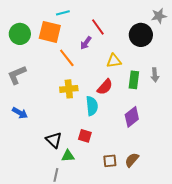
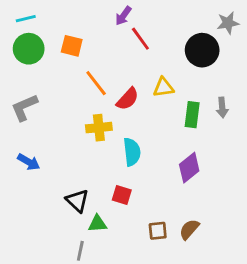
cyan line: (63, 13) -> (26, 19), moved
orange square: (50, 32) -> (72, 46), size x0.7
purple arrow: (86, 43) -> (123, 16), moved
red semicircle: (105, 87) -> (128, 99), moved

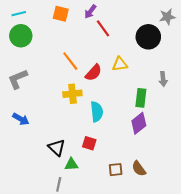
orange square: (72, 46) -> (61, 14), moved
green rectangle: (192, 115) -> (141, 98), moved
brown semicircle: (189, 229) -> (139, 169), turned -77

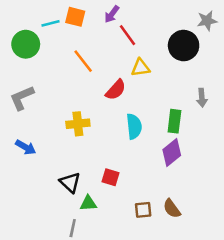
cyan line: (19, 14) -> (50, 23), moved
orange line: (70, 61) -> (83, 61), moved
yellow triangle: (120, 64) -> (141, 68), moved
yellow cross: (72, 94) -> (78, 124), moved
cyan semicircle: (97, 112) -> (134, 126), moved

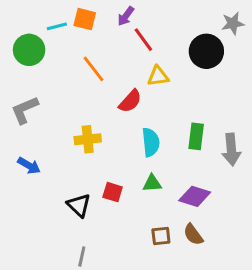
gray arrow: (202, 98) -> (231, 150), moved, size x1.5
purple diamond: (172, 152) -> (195, 196), moved, turned 56
red square: (110, 177) -> (113, 192), moved
green triangle: (88, 203) -> (152, 183), moved

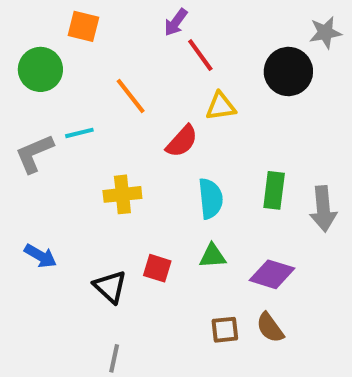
orange square: (85, 19) -> (83, 26), moved
cyan line: (57, 26) -> (79, 133), moved
blue arrow: (29, 166) -> (40, 256), moved

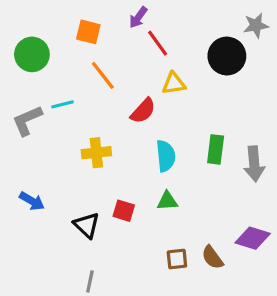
orange square: (83, 26) -> (88, 32), moved
purple diamond: (272, 274) -> (253, 238), moved

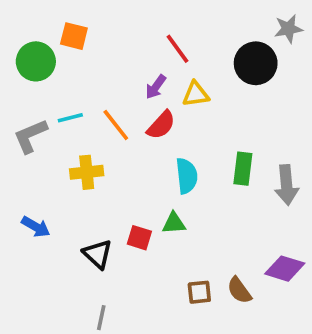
purple arrow: (138, 17) -> (156, 87), moved
orange square: (88, 32) -> (74, 36), moved
orange line: (103, 75) -> (116, 125), moved
yellow cross: (96, 153) -> (87, 172), moved
green triangle: (167, 201) -> (174, 223), moved

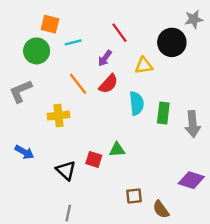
green circle: (36, 61) -> (37, 51), moved
yellow triangle: (196, 94) -> (144, 66), moved
cyan line: (70, 118) -> (73, 42), moved
cyan semicircle: (187, 176) -> (137, 103), moved
brown semicircle: (239, 290) -> (161, 209), moved

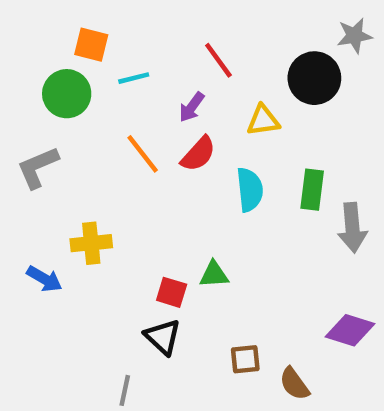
green rectangle: (163, 113) -> (312, 190), moved
yellow cross: (58, 116) -> (91, 243), moved
black triangle: (66, 170) -> (163, 337), moved

